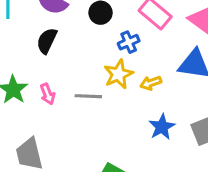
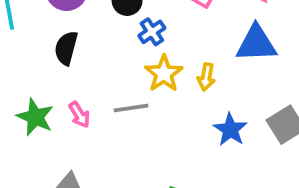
blue cross: (129, 42) -> (152, 32), moved
yellow arrow: (151, 83) -> (206, 77), turned -50

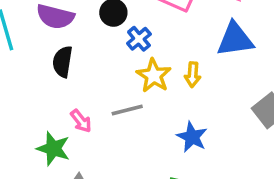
green star: (35, 117) -> (53, 149), moved
blue star: (230, 130) -> (192, 137), moved

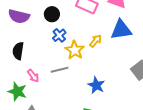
blue cross: (139, 39) -> (59, 35), moved
black semicircle: (63, 62) -> (18, 51), moved
yellow arrow: (193, 75) -> (96, 41), moved, turned -144

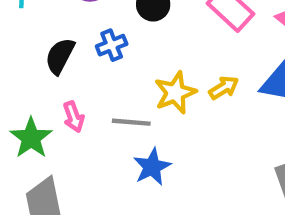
blue cross: (59, 35) -> (112, 45), moved
blue star: (96, 85) -> (152, 167), moved

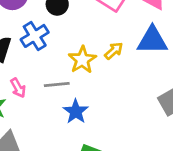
blue cross: (112, 45) -> (35, 36), size x1.4

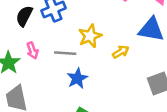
yellow arrow: (114, 51) -> (121, 52), moved

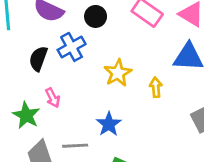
yellow arrow: (121, 52) -> (156, 87), turned -56
gray line: (65, 53) -> (75, 146), moved

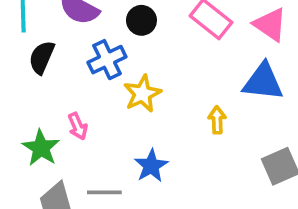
black semicircle: (38, 59) -> (42, 57), moved
yellow star: (118, 73) -> (142, 94), moved

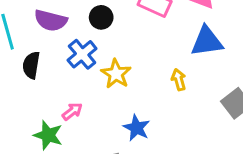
pink arrow: (78, 126) -> (72, 111), turned -90

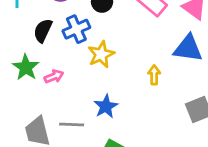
black semicircle: (31, 65) -> (43, 31), moved
green star: (48, 135) -> (26, 67), moved

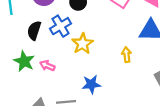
pink arrow: (54, 76) -> (47, 66), turned -128
blue star: (106, 106) -> (91, 84), turned 30

